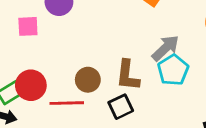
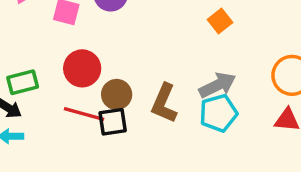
red circle: (31, 85) -> (82, 68), moved
black square: (121, 107) -> (113, 122), moved

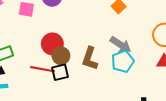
red circle: (82, 68) -> (52, 44), moved
gray arrow: (217, 85) -> (121, 45), turned 65

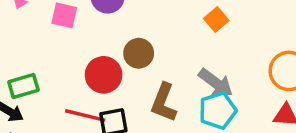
brown circle: (61, 56) -> (139, 53), moved

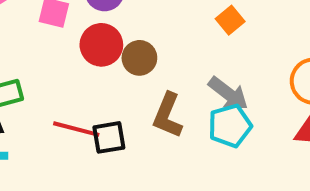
red circle: (104, 75) -> (101, 45), moved

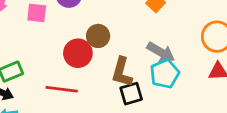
red circle: (101, 45) -> (78, 53), moved
black square: (109, 137) -> (131, 94), moved

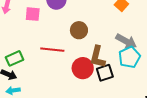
red circle: (78, 53) -> (83, 68), moved
red line: (62, 89) -> (52, 50), moved

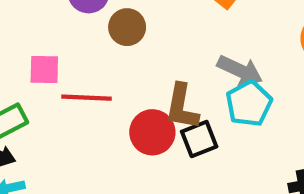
pink square: (33, 14) -> (44, 70), moved
brown circle: (79, 30) -> (127, 27), moved

